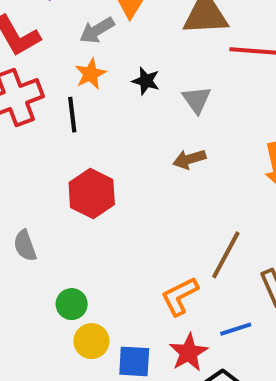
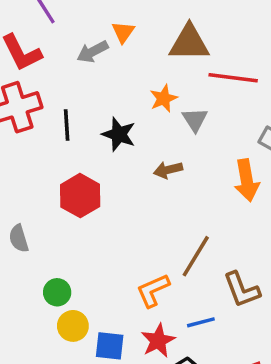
orange star: (90, 74) -> (164, 98), moved
black star: (146, 81) -> (119, 134), moved, size x1.4
gray triangle: (197, 100) -> (195, 120), moved

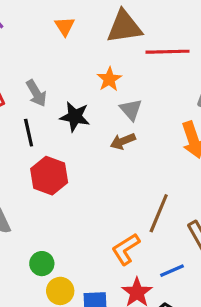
gray arrow: (93, 52) -> (36, 93), moved, turned -84
gray triangle: (195, 120) -> (131, 110), moved
black line: (67, 125) -> (29, 133), moved

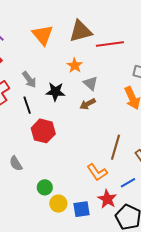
orange triangle: (65, 26) -> (43, 35), size x1.6
orange L-shape: (126, 249) -> (97, 172), turned -85

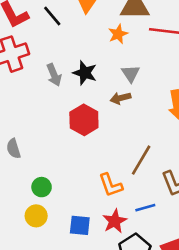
orange star: (75, 65) -> (118, 34), moved
gray arrow: (29, 79) -> (54, 75), moved
black line: (27, 105) -> (52, 16), moved, turned -36
red hexagon: (43, 131) -> (84, 120), moved
yellow circle: (58, 204) -> (36, 216), moved

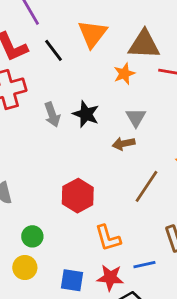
red hexagon: (84, 120) -> (78, 196), moved
brown line: (141, 160) -> (146, 186), moved
red star: (115, 221) -> (110, 278), turned 30

